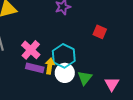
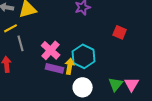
white circle: (65, 73) -> (83, 87), moved
green triangle: (85, 78) -> (116, 84), moved

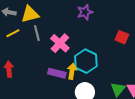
gray line: (21, 43) -> (37, 33), moved
pink cross: (51, 50) -> (60, 43), moved

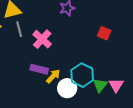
cyan hexagon: (86, 61) -> (82, 75), moved
yellow arrow: (72, 71) -> (53, 76), moved, turned 35

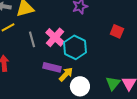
gray line: (19, 29) -> (32, 39), moved
cyan hexagon: (82, 75) -> (75, 47), moved

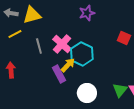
purple rectangle: (52, 67) -> (59, 74), turned 48
yellow arrow: (66, 74) -> (68, 65), moved

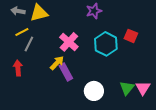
gray line: (39, 46) -> (29, 44), moved, turned 42
cyan hexagon: (82, 54) -> (106, 44), moved
yellow arrow: (68, 65) -> (57, 63), moved

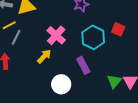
purple rectangle: (66, 72) -> (83, 65), moved
white circle: (94, 91) -> (61, 84), moved

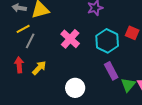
yellow arrow: (44, 56) -> (39, 68), moved
purple rectangle: (83, 65) -> (111, 71), moved

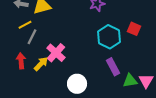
pink cross: (70, 39) -> (56, 53), moved
green triangle: (128, 85) -> (130, 81), turned 42

